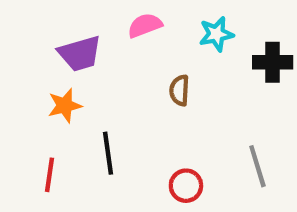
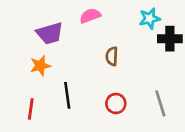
cyan star: (216, 34) -> (150, 18), moved
red circle: (186, 186) -> (116, 103), moved

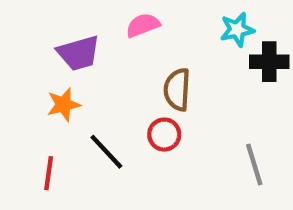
brown semicircle: (112, 56) -> (177, 90), size x1.4
black line: (67, 95) -> (106, 152), turned -35
red circle: (116, 103) -> (164, 135), moved

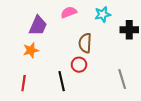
cyan star: (237, 30) -> (103, 14), moved
purple trapezoid: (79, 53) -> (38, 26), turned -50
black line: (106, 152) -> (62, 81), moved, turned 30

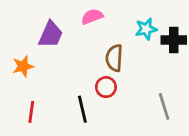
cyan star: (103, 14) -> (146, 29), moved
orange star: (31, 50) -> (23, 66), moved

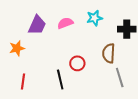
pink semicircle: (92, 17) -> (65, 23), moved
cyan star: (146, 29) -> (94, 18), moved
brown semicircle: (114, 58) -> (109, 53), moved

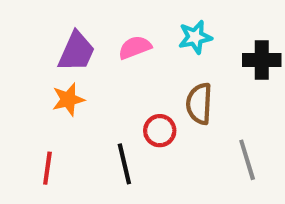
orange star: (17, 48) -> (68, 99), moved
brown semicircle: (109, 53) -> (199, 104), moved

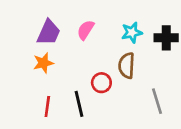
cyan star: (195, 37) -> (132, 33), moved
pink semicircle: (135, 47) -> (86, 30), turned -36
red line: (47, 168) -> (47, 106), moved

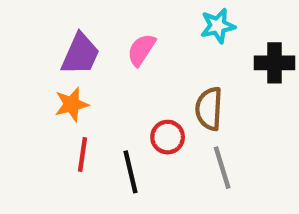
cyan star: (132, 33) -> (218, 26), moved
gray line: (157, 101) -> (222, 168), moved
red line: (47, 106) -> (83, 155), moved

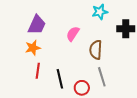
pink semicircle: (141, 50) -> (73, 34), moved
red circle: (168, 137) -> (82, 88), moved

